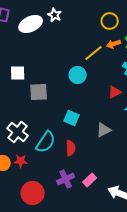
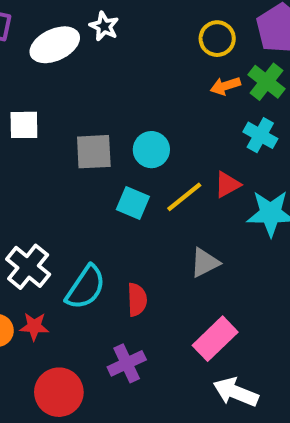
yellow line: (94, 53) -> (184, 197), moved
white square: (18, 73) -> (24, 125), moved
gray square: (39, 92) -> (94, 152), moved
cyan square: (72, 118) -> (133, 203), moved
pink rectangle: (90, 180) -> (215, 339), moved, size x1.5

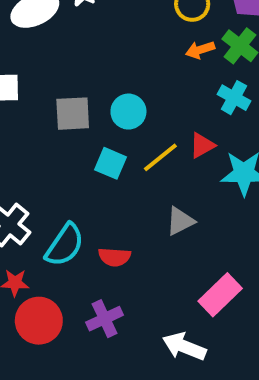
red semicircle: (137, 300) -> (114, 257), turned 96
pink rectangle: (215, 339) -> (220, 295), moved
red circle: (59, 392) -> (39, 321), moved
white arrow: (236, 392) -> (184, 347), moved

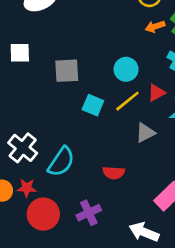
cyan circle: (128, 112) -> (126, 69), moved
gray triangle: (180, 221) -> (145, 133), moved
red semicircle: (114, 257) -> (114, 173), moved

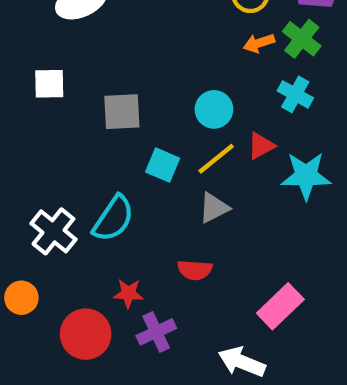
gray triangle: (145, 133) -> (214, 208), moved
cyan semicircle: (61, 162) -> (113, 219), moved
red star: (27, 188) -> (128, 293), moved

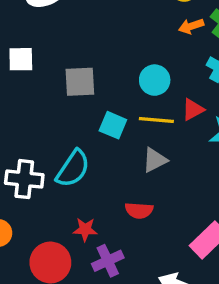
yellow line: (216, 159) -> (156, 120), turned 44
white cross: (53, 231) -> (24, 179), turned -33

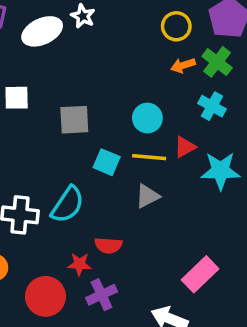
red semicircle: (139, 210) -> (108, 245), moved

